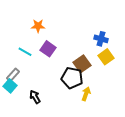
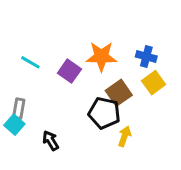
orange star: (38, 26) -> (101, 57), moved, size x1.5
cyan line: (25, 52) -> (30, 62), moved
gray rectangle: (13, 75) -> (19, 109), turned -32

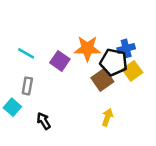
blue cross: (146, 57) -> (126, 48), turned -30
gray rectangle: (19, 109) -> (27, 86), moved
black pentagon: (104, 113) -> (114, 62), moved

